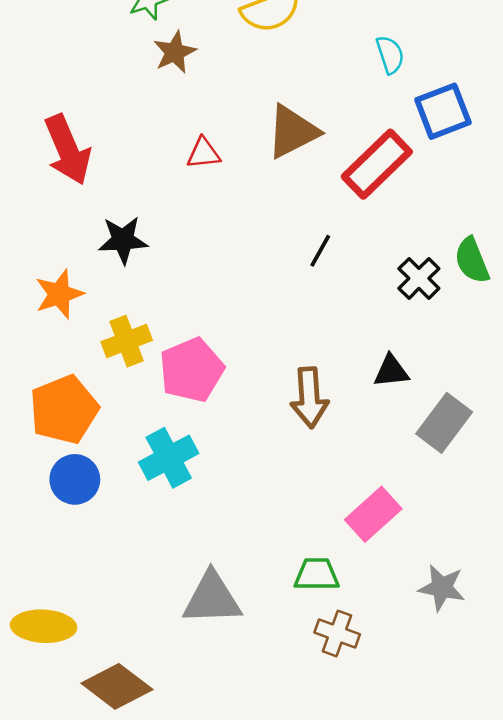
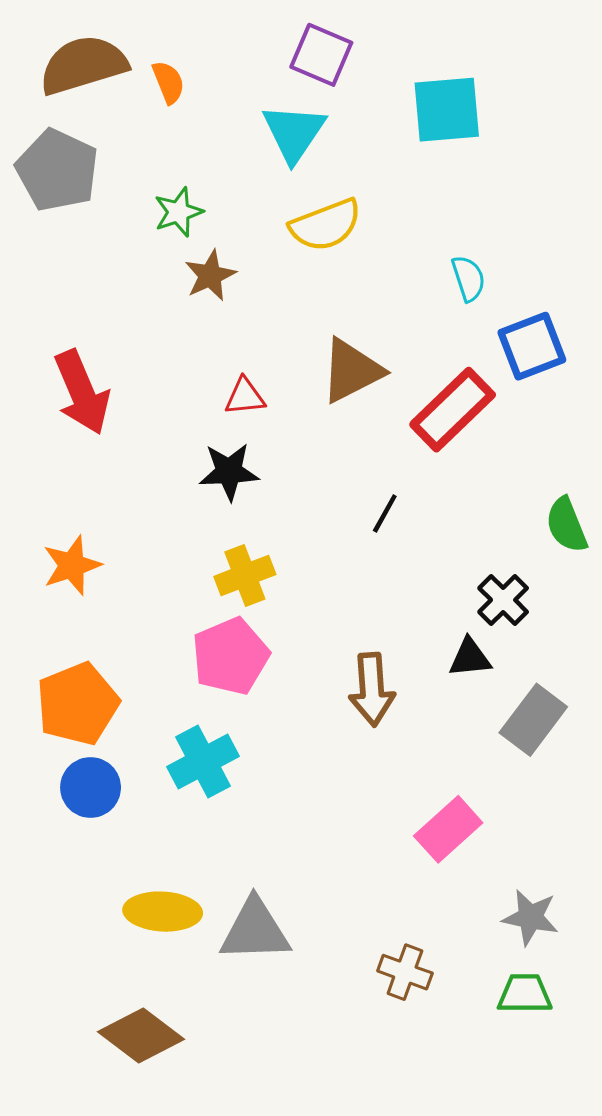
black star: (123, 240) -> (229, 472), moved
black cross: (419, 278) -> (503, 600), moved
yellow cross: (127, 341) -> (245, 575), moved
green trapezoid: (317, 574) -> (525, 994), moved
yellow ellipse: (44, 626) -> (163, 912), moved

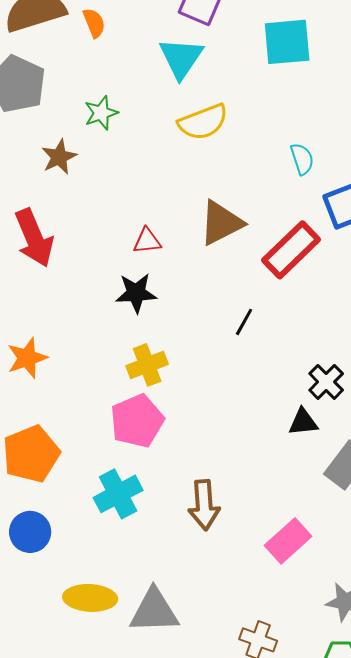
brown star: (210, 275) -> (59, 157), moved
brown arrow: (372, 689) -> (204, 505), moved
blue circle: (91, 787) -> (30, 532), moved

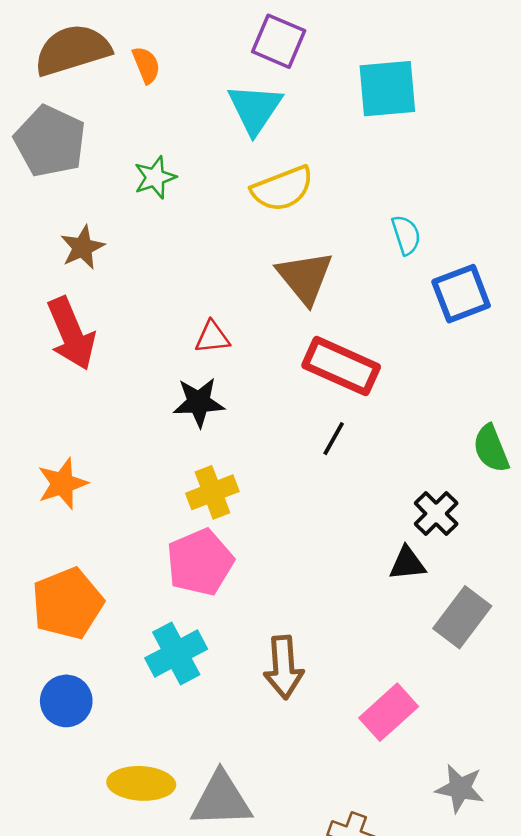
brown star: (59, 157) -> (82, 247), moved
brown triangle: (221, 223) -> (305, 277), moved, turned -42
red rectangle: (291, 250) -> (341, 366), moved, turned 68

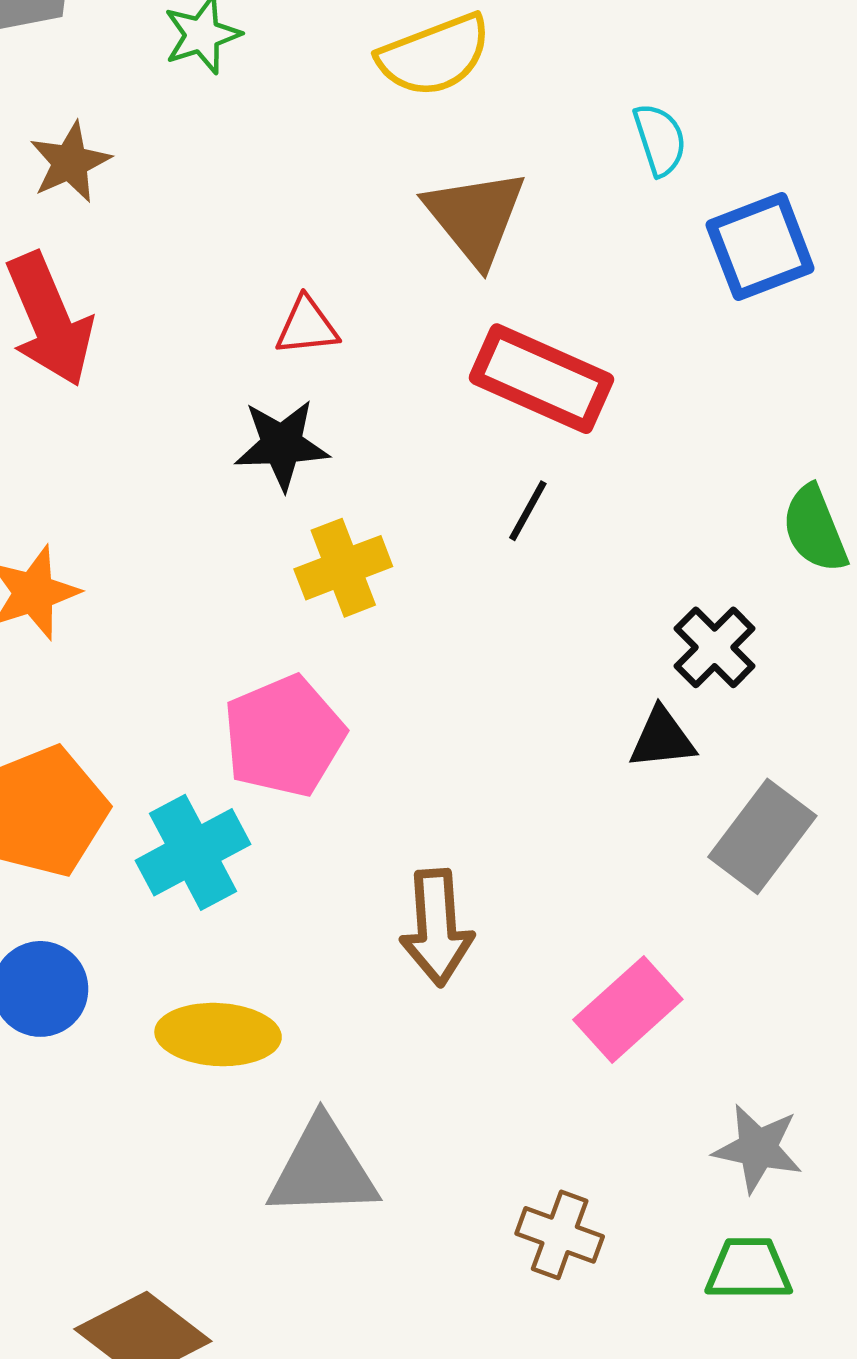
yellow cross: (212, 492) -> (343, 568), moved
cyan cross: (176, 653) -> (193, 852), moved
yellow ellipse: (141, 783) -> (218, 1035), moved

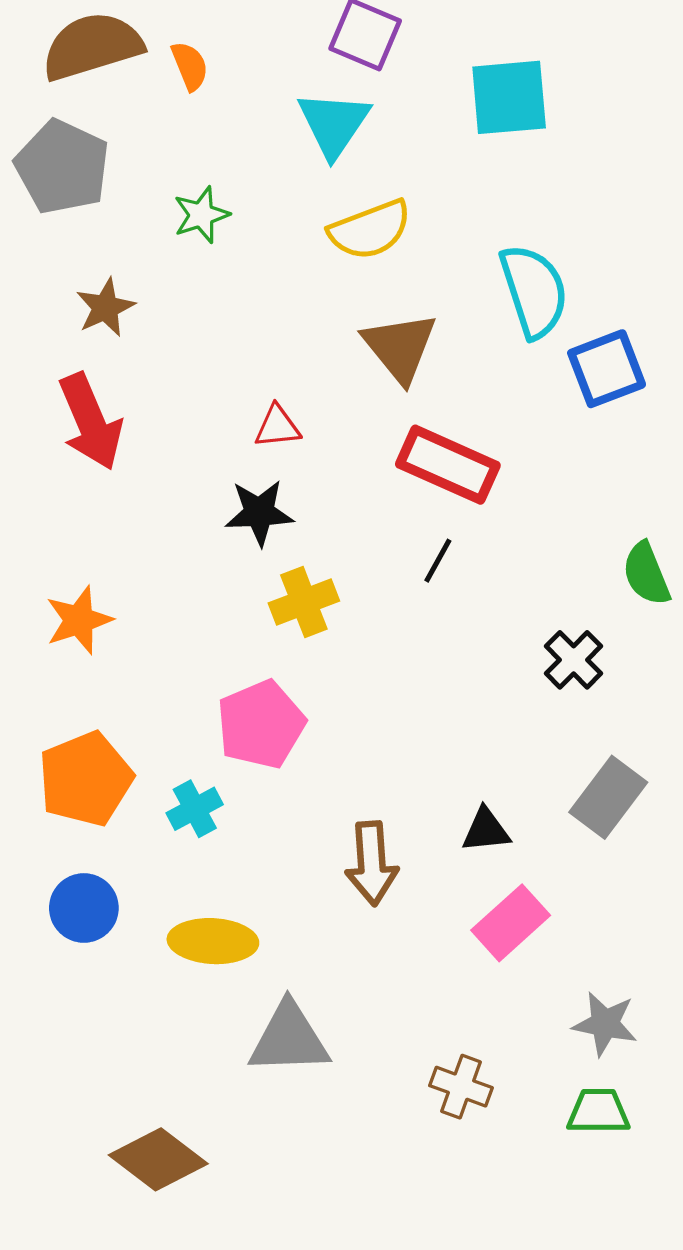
cyan semicircle: (660, 140) -> (534, 291), size x1.8
black triangle: (662, 738) -> (486, 830), moved
cyan cross: (193, 852) -> (195, 809), size x0.7

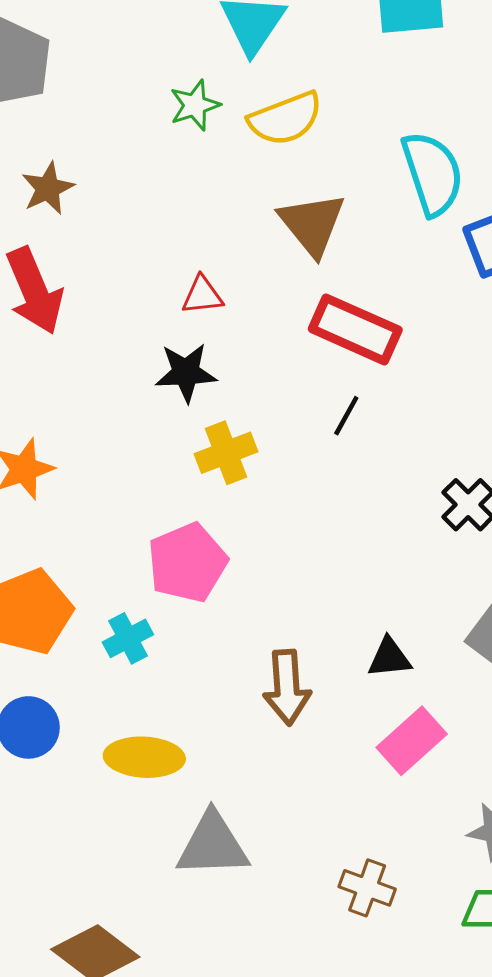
green star: (201, 215) -> (195, 105), moved

